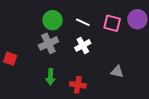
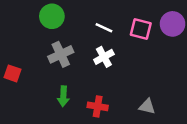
green circle: (53, 20) -> (52, 16), moved
gray triangle: (117, 72) -> (147, 106), moved

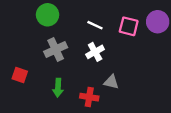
red square: (13, 73) -> (20, 75), moved
gray triangle: (147, 106) -> (111, 82), moved

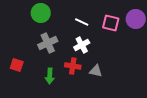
red cross: (89, 97) -> (73, 66), moved

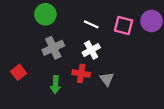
red square: (17, 65) -> (19, 72), turned 32
gray triangle: (96, 71) -> (107, 79), turned 40

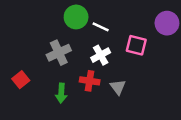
green circle: (45, 14) -> (76, 17), moved
pink square: (124, 25) -> (136, 45), moved

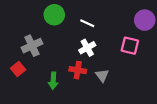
green circle: (76, 17) -> (54, 15), moved
pink square: (136, 45) -> (130, 46), moved
gray cross: (59, 53) -> (32, 46), moved

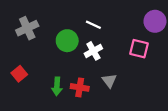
green circle: (54, 15) -> (67, 41), moved
gray cross: (32, 46) -> (27, 28), moved
red cross: (78, 70) -> (80, 87), moved

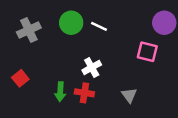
green circle: (67, 41) -> (71, 23), moved
white cross: (93, 51) -> (92, 67), moved
gray triangle: (109, 81) -> (129, 95), moved

